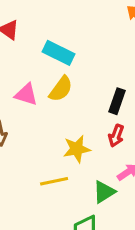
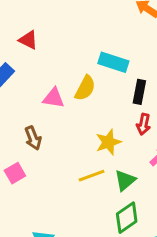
cyan rectangle: (58, 53) -> (113, 62), moved
green triangle: (104, 192) -> (125, 180), moved

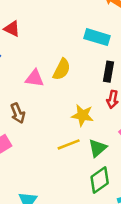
cyan rectangle: (113, 62) -> (97, 37), moved
yellow star: (108, 142) -> (83, 115), turned 30

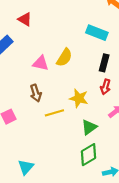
brown arrow: (18, 113) -> (36, 93), moved
yellow line: (69, 144) -> (54, 113), moved

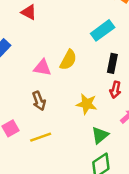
red triangle: (25, 19) -> (29, 12), moved
cyan rectangle: (97, 33) -> (103, 30), turned -55
yellow line: (54, 113) -> (41, 137), moved

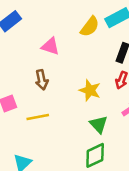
yellow semicircle: (68, 60) -> (90, 27), moved
green triangle: (100, 135) -> (99, 124), turned -42

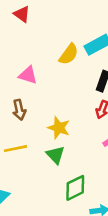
yellow star: (90, 90) -> (59, 128), moved
green triangle: (99, 124) -> (56, 155), moved

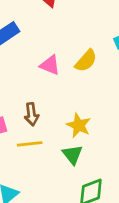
yellow semicircle: (69, 54) -> (86, 61), moved
brown arrow: (19, 110) -> (32, 114), moved

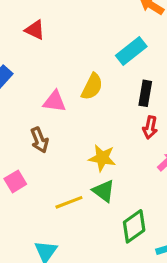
brown arrow: (32, 114) -> (39, 140), moved
yellow line: (30, 144) -> (69, 202), moved

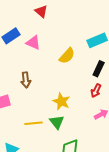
pink triangle: (55, 101) -> (33, 43), moved

